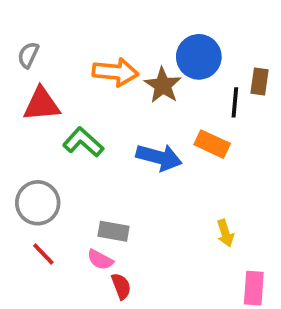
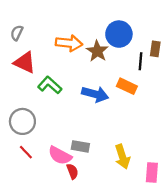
red triangle: (41, 104) -> (25, 62), turned 30
gray rectangle: (114, 231) -> (80, 146), moved
yellow arrow: (225, 233) -> (122, 157), moved, size x1.5
pink semicircle: (100, 260) -> (60, 155), size x1.5

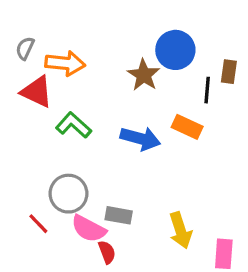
orange arrow: (69, 43) -> (65, 63), moved
gray circle: (22, 121) -> (68, 194), moved

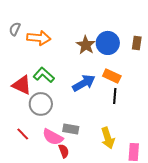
blue circle: (175, 50) -> (108, 43), moved
black line: (207, 90) -> (115, 96), moved
red triangle: (37, 92) -> (22, 85), moved
blue arrow: (140, 138) -> (84, 83), turned -45
gray circle: (68, 194) -> (41, 104), moved

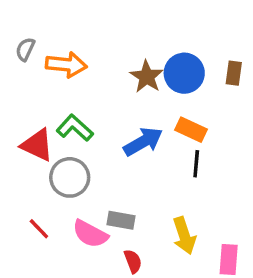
red semicircle: (64, 151) -> (133, 261), moved

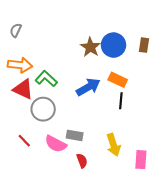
orange arrow: (66, 65) -> (20, 65), moved

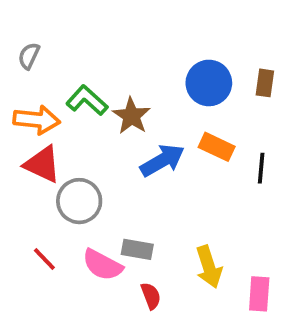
brown star: (90, 47) -> (131, 116), moved
green L-shape: (46, 79) -> (87, 100), moved
black line: (121, 101) -> (261, 168), moved

